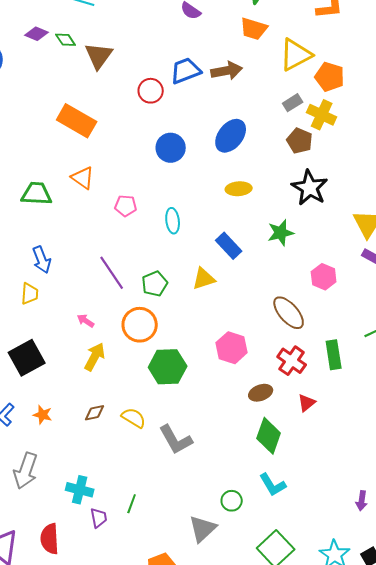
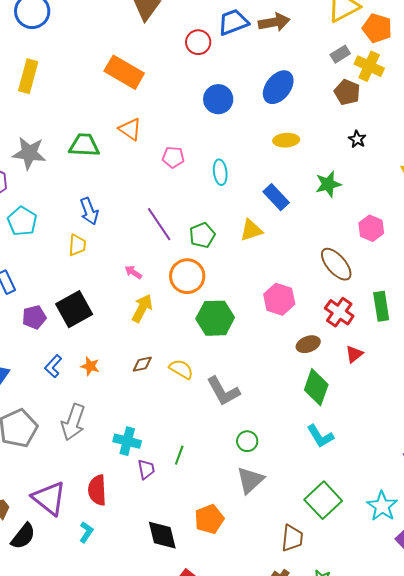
black star: (310, 188) -> (357, 139), size x0.5
green circle: (232, 501) -> (247, 441), moved

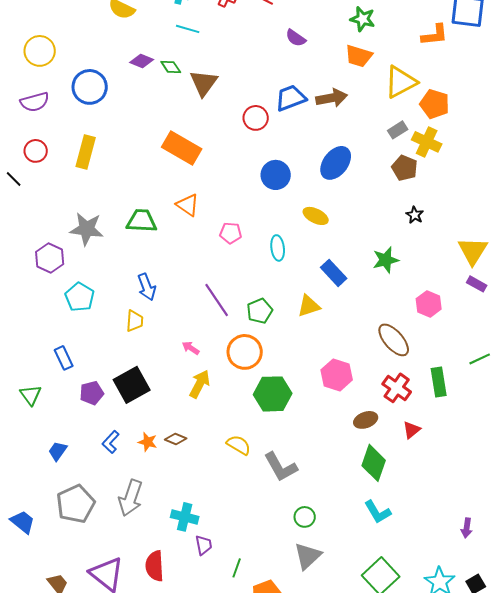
yellow ellipse: (286, 140) -> (316, 216), moved, turned 30
brown diamond: (142, 364) -> (176, 439), moved, turned 35
green line: (179, 455) -> (237, 568), moved

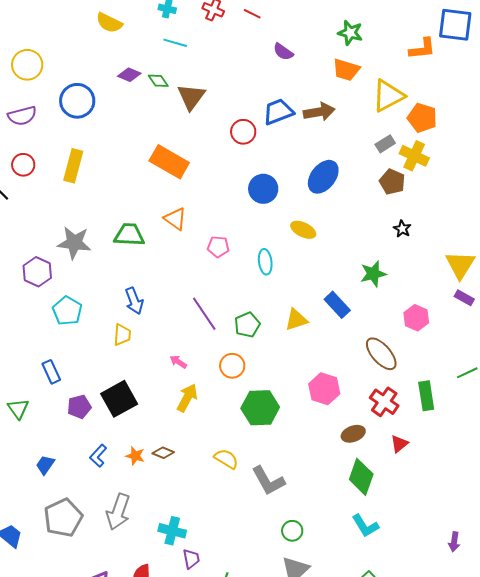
blue rectangle: (334, 273) -> (337, 305), moved
orange circle: (245, 352) -> (232, 366), size x0.7

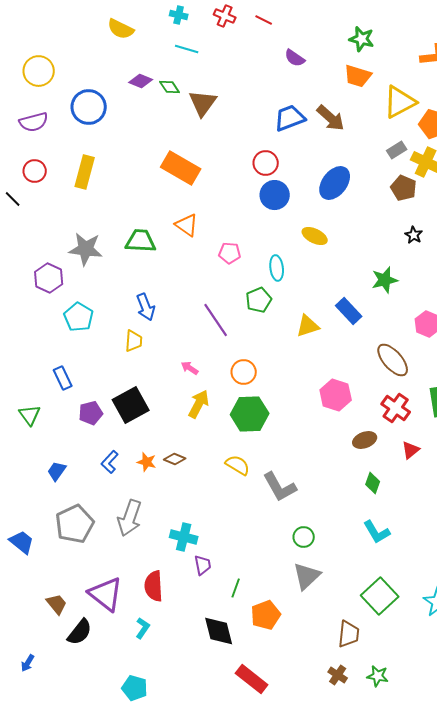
brown arrow: (319, 112) -> (331, 118), turned 52
red circle: (243, 132) -> (266, 163), moved
green pentagon: (247, 325) -> (259, 300), moved
green hexagon: (260, 408) -> (250, 414), moved
green diamond: (361, 477) -> (373, 483), size x0.6

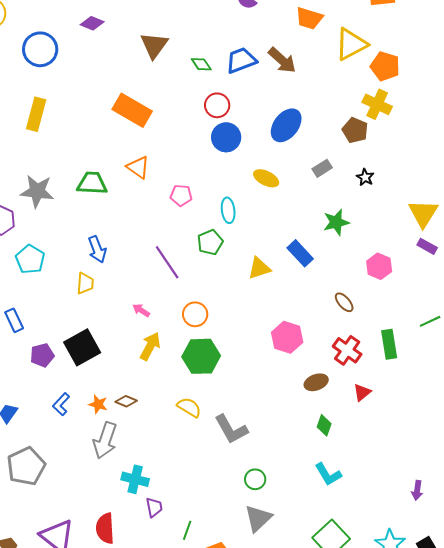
green diamond: (170, 87) -> (201, 64), moved
gray rectangle: (397, 150) -> (322, 168), moved
brown ellipse: (393, 360) -> (344, 302), size x0.6
gray arrow: (130, 518) -> (105, 440), moved

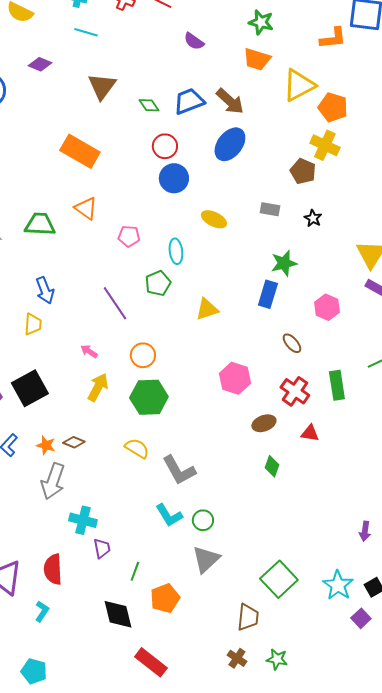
blue ellipse: (286, 125) -> (230, 144), moved
gray rectangle: (322, 168) -> (270, 209), turned 42
blue rectangle: (300, 253) -> (268, 294), moved, turned 60
red triangle: (362, 392) -> (310, 433), turned 48
cyan L-shape: (328, 474) -> (169, 515), moved

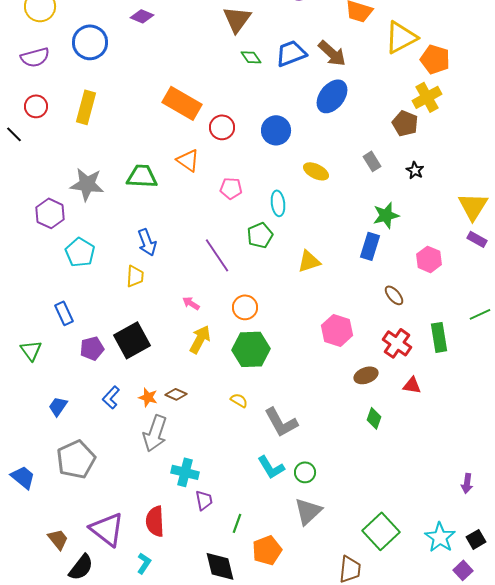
brown triangle: (102, 86) -> (237, 19), moved
yellow cross: (325, 145) -> (427, 97), turned 36
red circle: (165, 146) -> (222, 127), moved
gray rectangle: (270, 209) -> (372, 161), turned 48
yellow semicircle: (137, 448) -> (239, 400), size x0.7

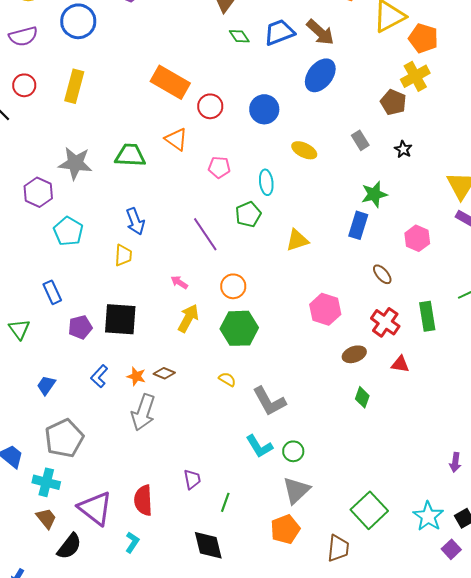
black square: (132, 340) -> (120, 319), turned 33
cyan cross: (185, 472) -> (46, 482), moved
orange pentagon: (267, 550) -> (285, 529), moved

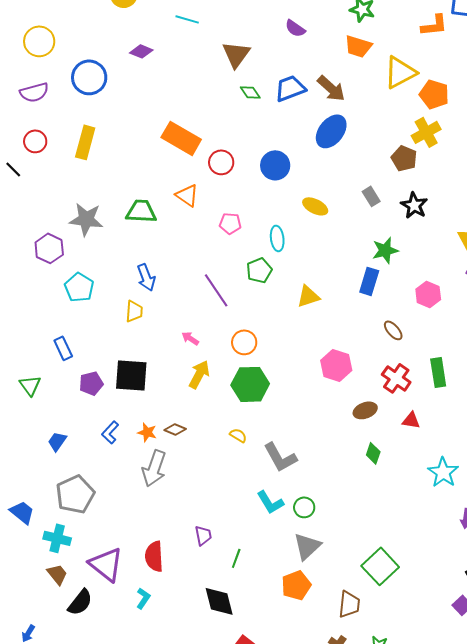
black star: (403, 149) -> (414, 205), size x1.5
cyan star: (428, 516) -> (443, 472), moved

